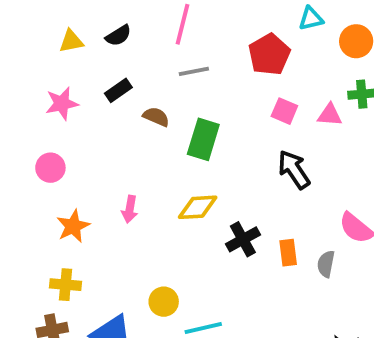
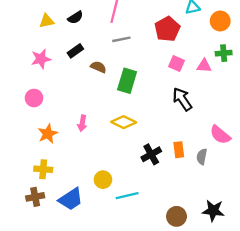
yellow diamond: (198, 207) -> (124, 122), turned 30
black cross: (243, 239) -> (151, 154), moved

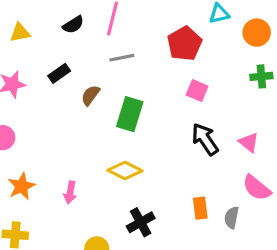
black semicircle: (75, 18) -> (73, 25), moved
pink triangle: (204, 66) -> (249, 142), moved, turned 35
brown semicircle: (98, 67) -> (91, 95), turned -77
pink arrow: (82, 123) -> (70, 192), moved
black cross: (151, 154) -> (141, 222), moved

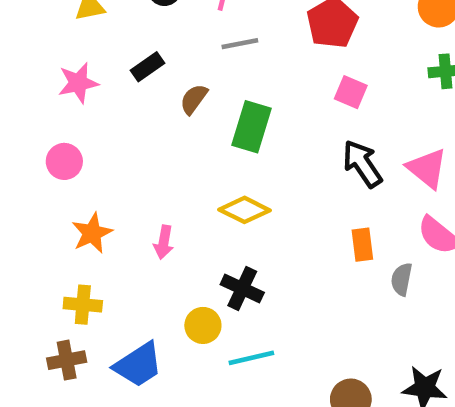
pink triangle: (249, 142) -> (427, 168), size x1.4
orange rectangle: (200, 208) -> (362, 245), moved
black cross: (141, 222) -> (242, 288), moved, turned -36

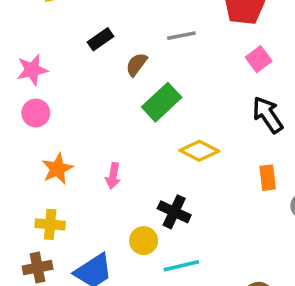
gray line: (240, 44) -> (181, 36), moved
pink star: (78, 83) -> (32, 70), moved
pink square: (351, 92) -> (259, 59), turned 30
green rectangle: (251, 127) -> (162, 102), moved, turned 30
yellow diamond: (245, 210) -> (199, 151), moved

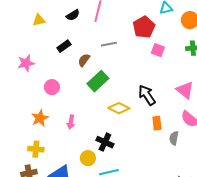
pink square: (259, 59) -> (158, 50), moved, turned -32
pink circle: (36, 113) -> (52, 87), moved
black arrow: (268, 115) -> (147, 95), moved

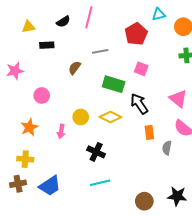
black rectangle: (64, 46) -> (47, 45), moved, turned 32
pink square: (158, 50) -> (141, 69), moved
green rectangle: (98, 81) -> (114, 84), moved, turned 60
yellow circle: (88, 158) -> (81, 117), moved

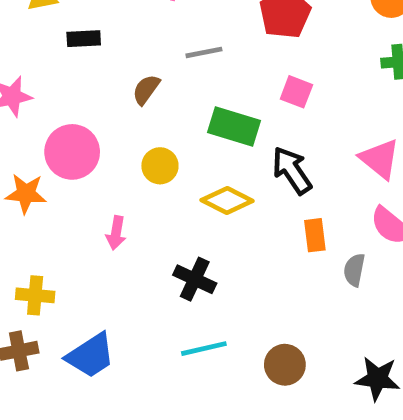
pink circle: (42, 95) -> (72, 152), size x1.5
yellow circle: (81, 117) -> (160, 166), moved
orange star: (29, 127) -> (26, 194), moved, turned 30
brown circle: (144, 201) -> (285, 365), moved

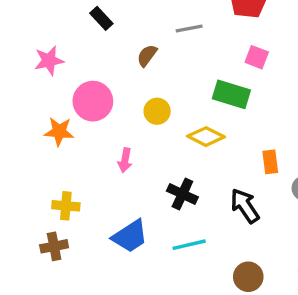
black rectangle: (84, 39) -> (101, 18), turned 50
green rectangle: (234, 127) -> (231, 94), moved
black arrow: (292, 170) -> (245, 206), moved
blue trapezoid: (91, 355) -> (130, 236), moved
brown circle: (285, 365) -> (248, 277), moved

